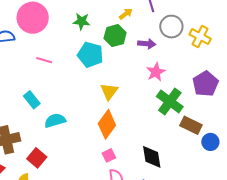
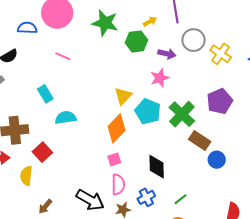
green star: (82, 21) -> (105, 23), size x1.5
cyan pentagon: (90, 55) -> (148, 111), moved
pink star: (156, 72) -> (160, 78), moved

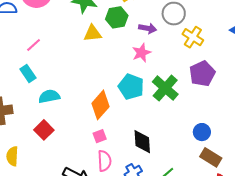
yellow cross: (221, 54) -> (193, 37), moved
pink line: (63, 56) -> (34, 45), moved, turned -63
yellow triangle: (123, 96) -> (93, 33), moved, turned 42
brown rectangle: (200, 141) -> (211, 157), moved
red square: (42, 152) -> (44, 130), moved

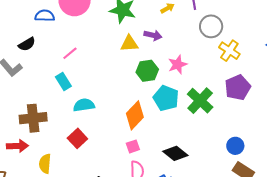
green hexagon: (117, 17) -> (147, 71), moved
purple arrow: (148, 28) -> (153, 35), moved
black diamond: (142, 142) -> (175, 153), turned -50

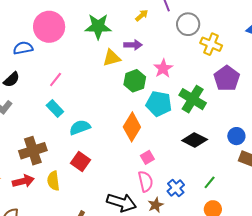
pink square: (133, 146) -> (147, 157), moved
black diamond: (175, 153) -> (195, 140), moved
yellow semicircle: (45, 164) -> (53, 181), moved

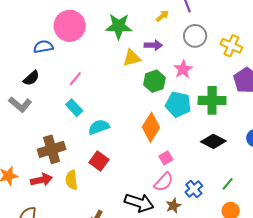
gray circle: (188, 24) -> (195, 36), moved
green cross: (193, 99) -> (212, 100), turned -32
pink semicircle: (145, 181) -> (164, 182), turned 55

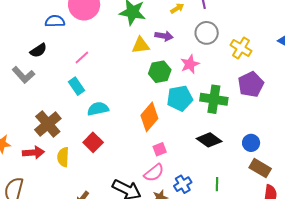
cyan pentagon: (178, 104) -> (180, 98), turned -30
brown cross: (52, 149) -> (48, 124), turned -32
green line: (228, 184) -> (217, 184), turned -48

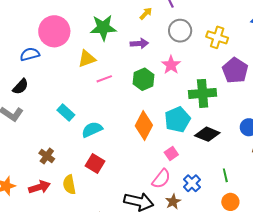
yellow triangle: (141, 45) -> (87, 59), moved
pink line: (82, 58) -> (104, 79), moved, turned 35
cyan pentagon: (180, 98) -> (177, 120), moved
brown cross: (48, 124) -> (47, 156), size x0.6
pink square: (160, 149) -> (171, 153), moved

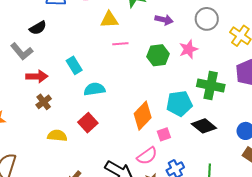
orange diamond: (144, 125) -> (143, 116), moved
yellow semicircle: (69, 185) -> (57, 136), turned 90
red arrow: (39, 187) -> (37, 76), moved

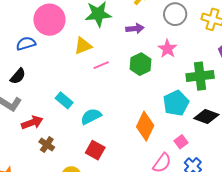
pink square: (164, 134) -> (181, 142), moved

